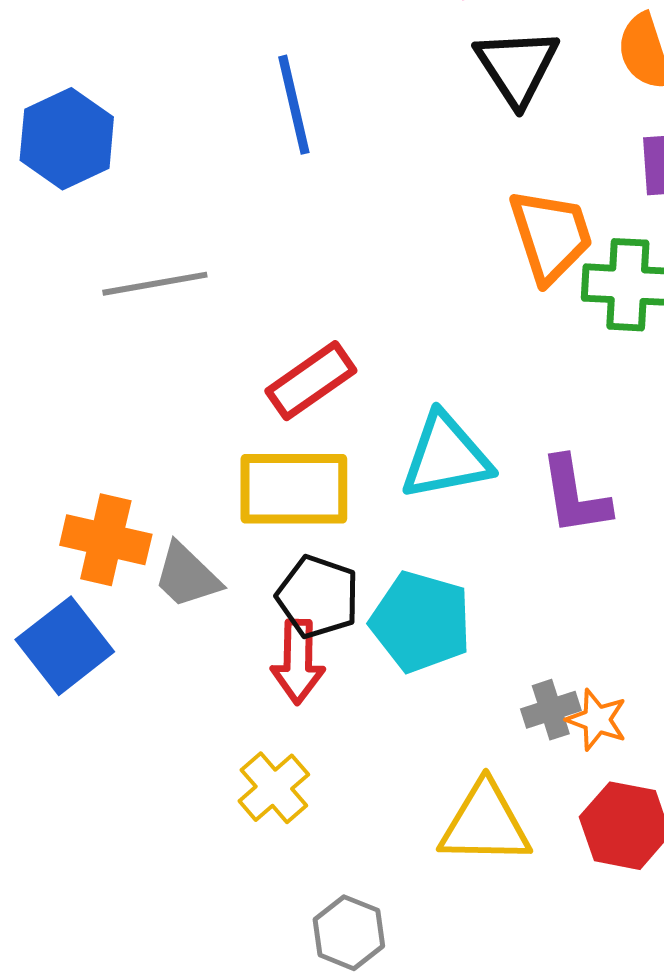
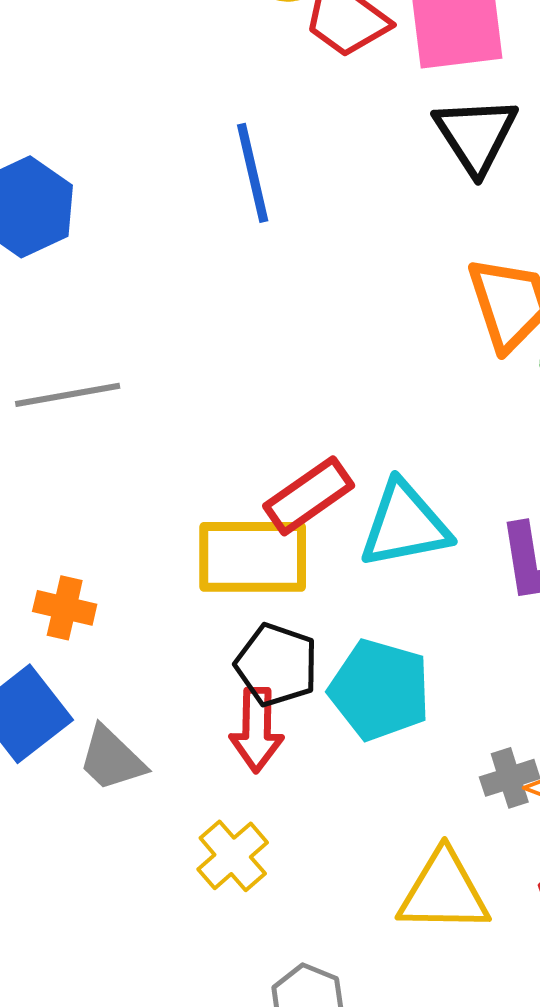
gray line: (155, 284) -> (68, 395), moved
red rectangle: (311, 381) -> (309, 496), moved
orange cross: (106, 540) -> (65, 608), size x0.7
gray trapezoid: (187, 576) -> (112, 759), moved

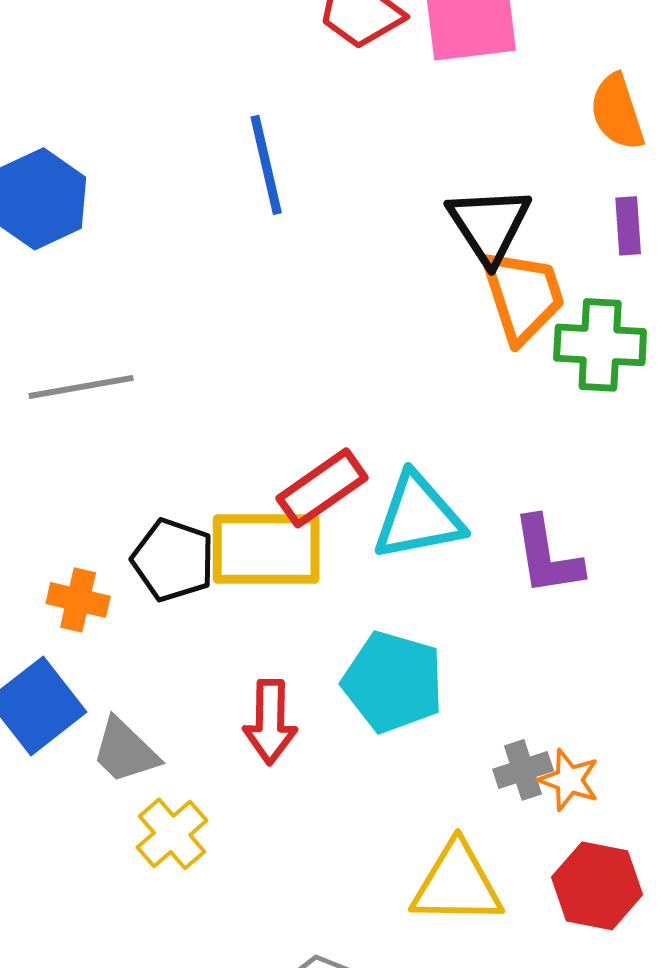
black triangle: (476, 135) -> (489, 225), moved
black pentagon: (277, 665) -> (173, 560), moved
yellow cross: (233, 856) -> (172, 834), moved

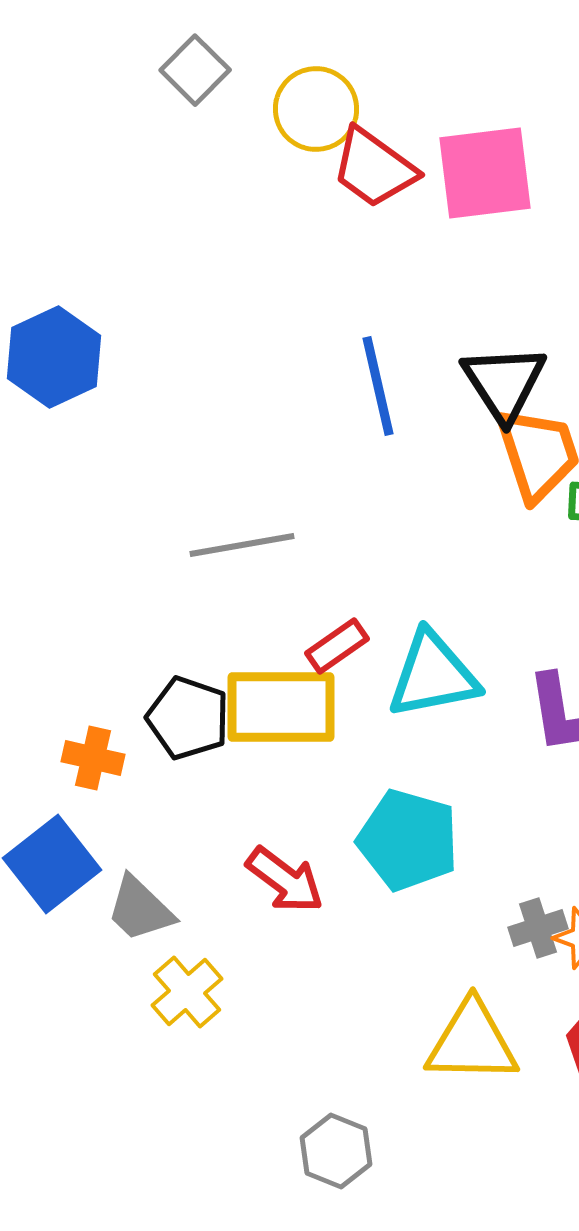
blue line: (266, 165) -> (378, 386), moved
gray line: (81, 387) -> (242, 545), moved
red rectangle: (322, 488) -> (337, 646), size x0.7
red arrow: (270, 722) -> (285, 880), turned -54

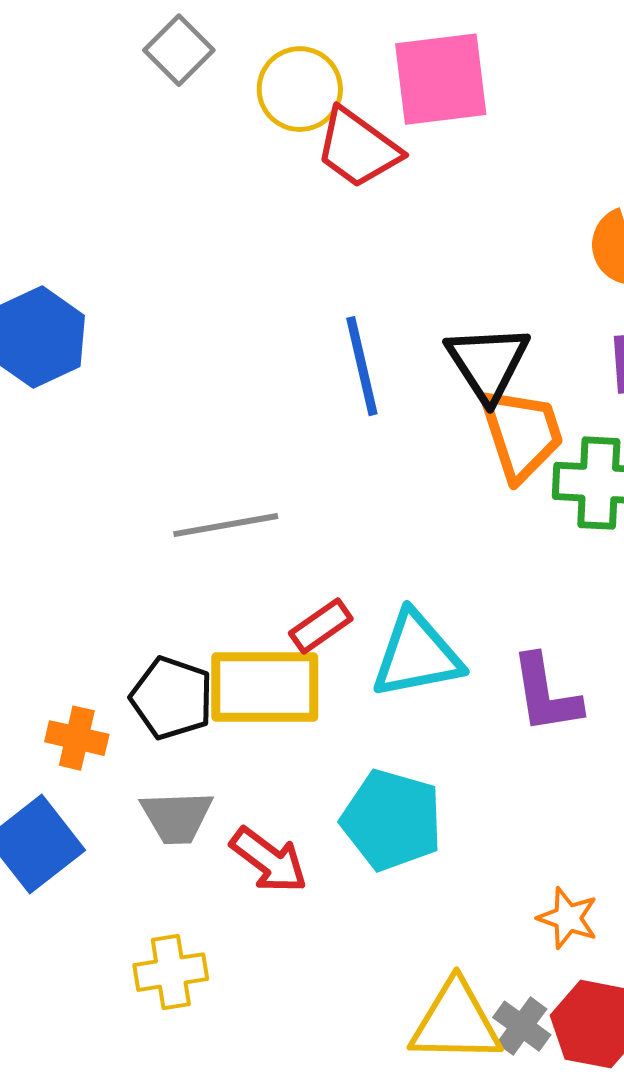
pink square: (485, 173) -> (441, 79), moved
gray trapezoid: (140, 909) -> (177, 817), moved, turned -46
gray cross: (538, 928) -> (522, 1026), moved, turned -36
yellow cross: (187, 992) -> (171, 972), turned 32

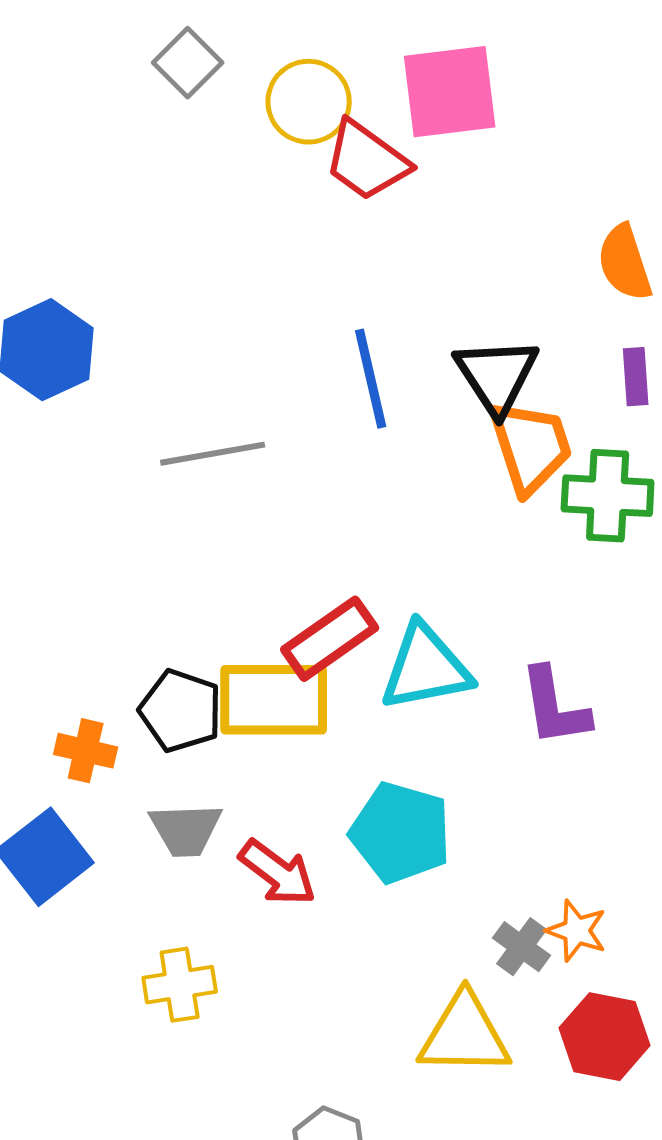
gray line: (226, 525) -> (213, 454), moved
red rectangle: (321, 626) -> (330, 639), size x1.5
gray cross: (522, 1026) -> (522, 947), moved

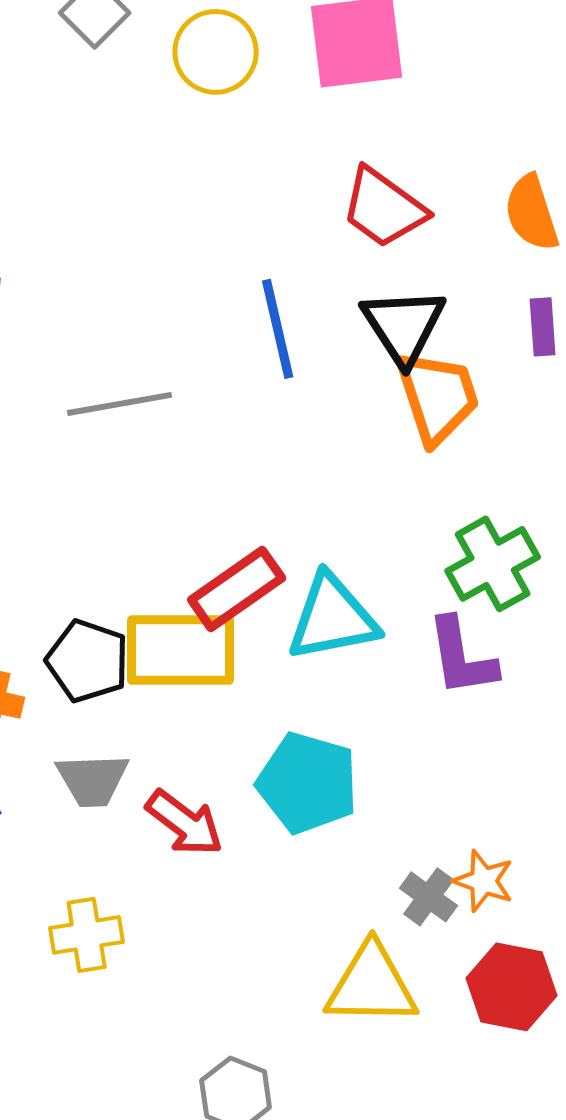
red trapezoid: (367, 161) -> (384, 208), moved
green cross: (608, 496) -> (493, 564), moved, turned -32

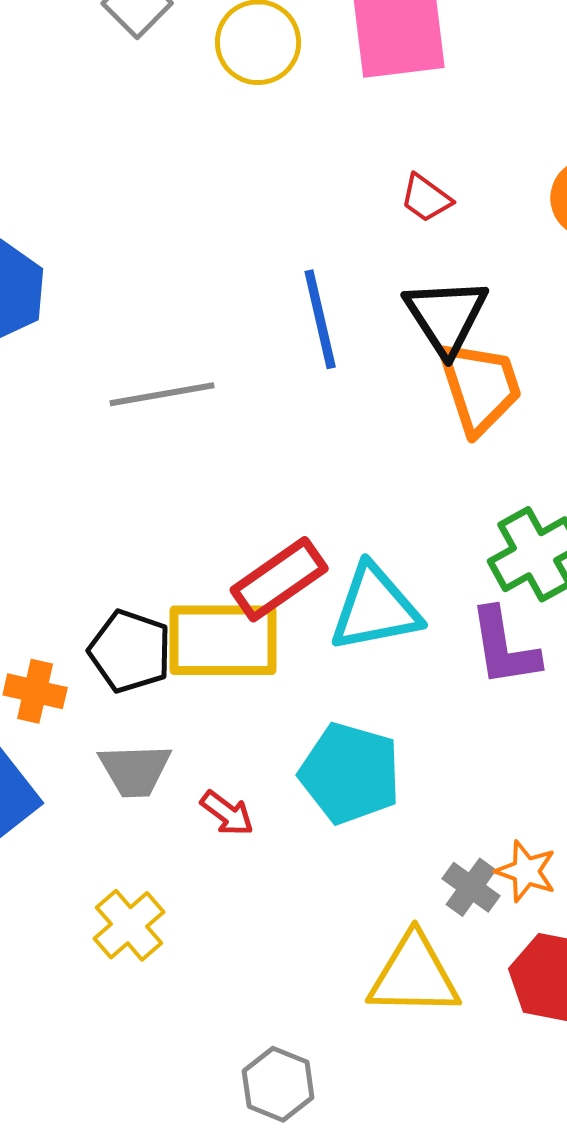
red trapezoid: (384, 208) -> (426, 198), size x0.6
red arrow: (185, 823) -> (227, 813), size x0.7
yellow cross: (87, 935) -> (129, 925), turned -32

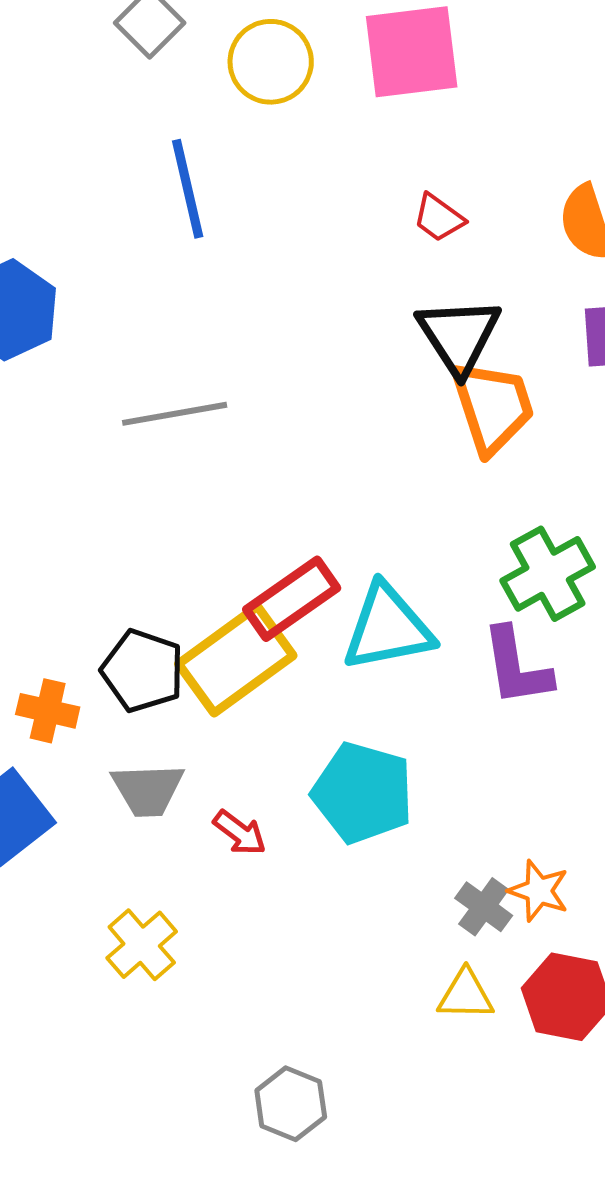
blue line: (320, 319) -> (188, 189), moved
yellow rectangle: (223, 640) -> (236, 660), turned -36
yellow triangle: (414, 975) -> (466, 995), moved, size x0.6

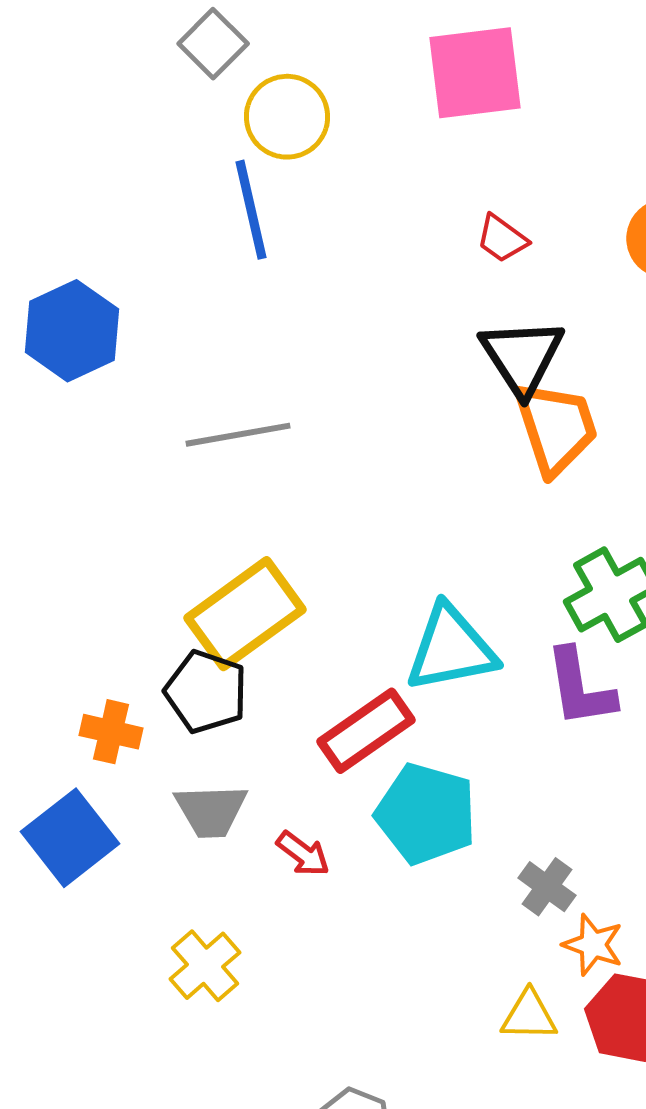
yellow circle: (271, 62) -> (287, 117), moved
red rectangle: (292, 599) -> (366, 731), moved
yellow rectangle: (236, 660) -> (245, 614), moved
orange star: (539, 891) -> (593, 945), moved
gray cross: (484, 907) -> (547, 887), moved

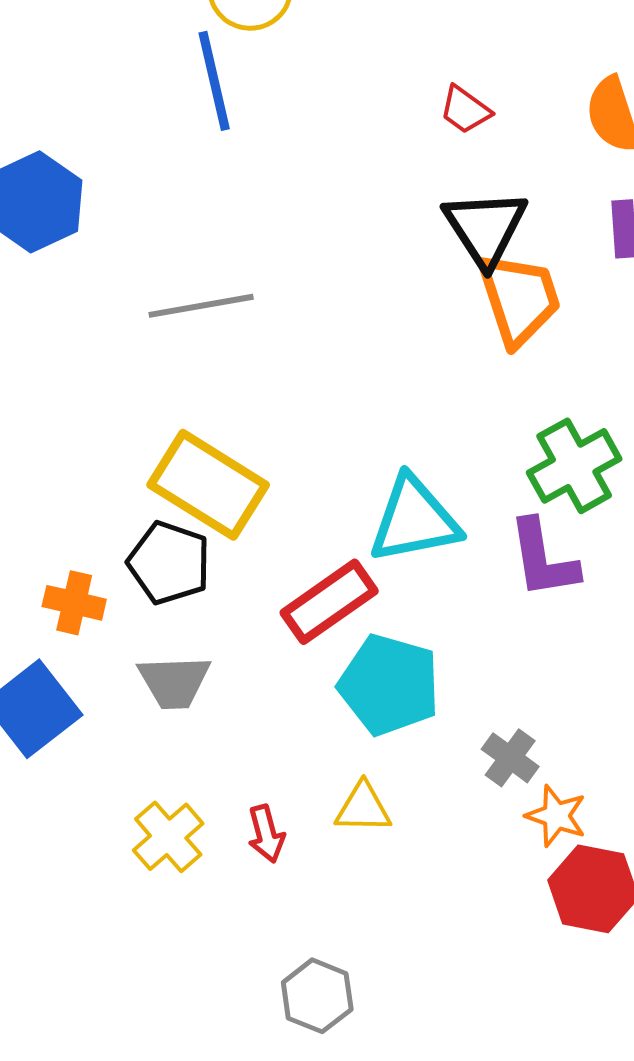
yellow rectangle: (245, 614) -> (208, 485), turned 68
red arrow: (303, 854) -> (266, 834), moved, turned 38
yellow triangle: (529, 1016) -> (363, 808), moved

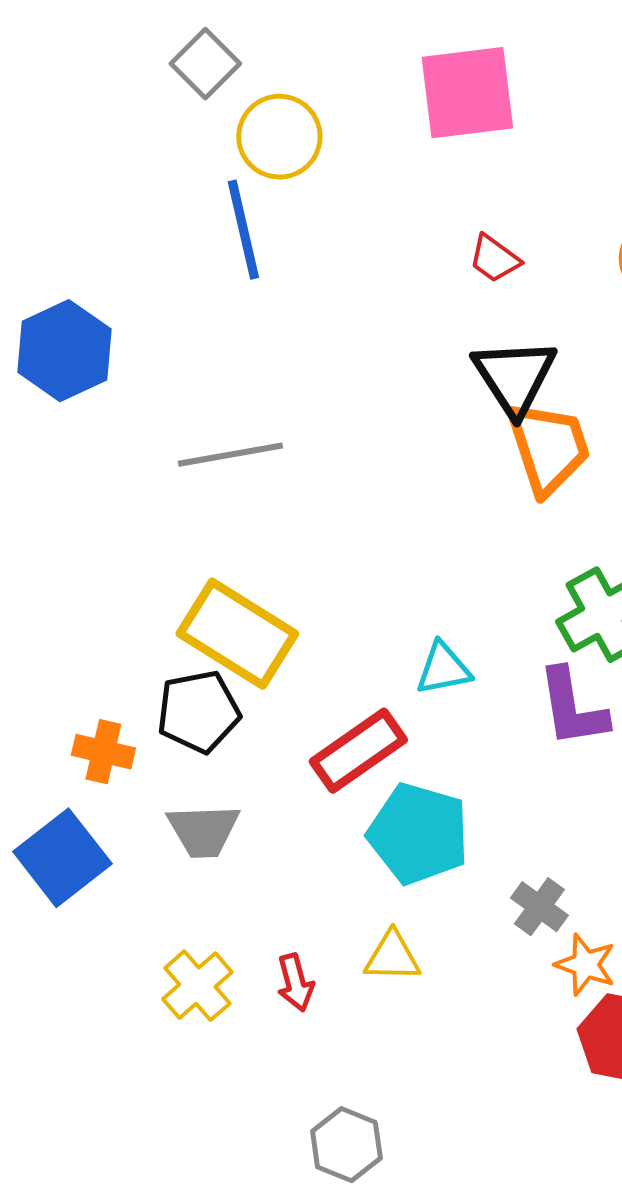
cyan triangle: (414, 520) -> (443, 669), size x0.6
black pentagon: (169, 563) -> (198, 712), turned -30

